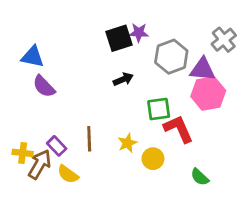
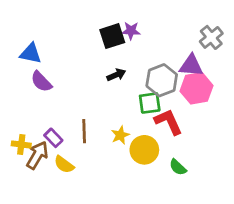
gray hexagon: (171, 57) -> (162, 80), moved
yellow circle: (153, 159) -> (144, 150), size x1.4
green semicircle: (200, 177) -> (178, 167), moved

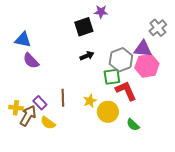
purple star: (131, 31) -> (101, 12), moved

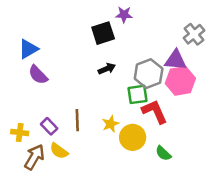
blue triangle: (23, 40) -> (28, 49), turned -42
brown arrow: (28, 116) -> (34, 157), moved

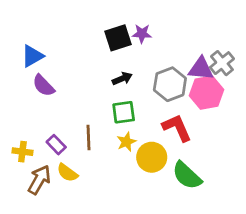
purple star: (124, 15) -> (142, 34), moved
gray cross: (194, 34) -> (222, 63), moved
green square: (137, 94) -> (124, 112), moved
green semicircle: (163, 153) -> (187, 175), size x1.6

